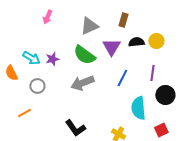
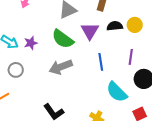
blue line: (122, 78) -> (101, 62), turned -36
cyan semicircle: (138, 108) -> (117, 92), turned -40

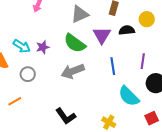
yellow circle: (135, 25) -> (147, 19), moved

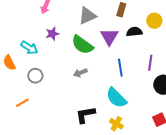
purple star: (43, 47) -> (52, 34), moved
gray arrow: (73, 71) -> (80, 73), size x0.6
cyan semicircle: (129, 96) -> (116, 98), moved
black L-shape: (66, 116) -> (85, 115), moved, turned 115

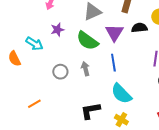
blue line: (120, 68) -> (113, 63), moved
gray arrow: (80, 73) -> (85, 69), turned 96
gray circle: (35, 76) -> (60, 72), moved
orange line: (22, 103) -> (34, 104), moved

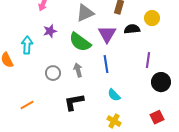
cyan arrow: (34, 44) -> (27, 45), turned -120
cyan semicircle: (121, 94) -> (114, 95), size x0.6
black L-shape: (90, 111) -> (74, 102), moved

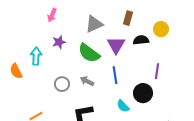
gray arrow: (78, 70) -> (87, 81), turned -48
black circle: (161, 82) -> (143, 93), moved

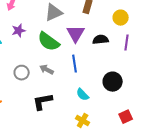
black semicircle: (141, 40) -> (101, 40), moved
purple line: (157, 71) -> (127, 43), moved
black circle: (143, 93) -> (113, 82), moved

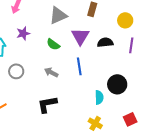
green semicircle: (49, 42) -> (53, 44), size x0.6
gray circle: (22, 73) -> (16, 71), moved
cyan semicircle: (83, 95) -> (99, 97), moved, turned -136
yellow cross: (83, 121) -> (95, 123), moved

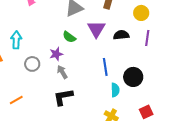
purple star: (23, 33) -> (56, 54), moved
blue line: (79, 66) -> (105, 67), moved
gray arrow: (51, 72) -> (62, 72), moved, turned 32

